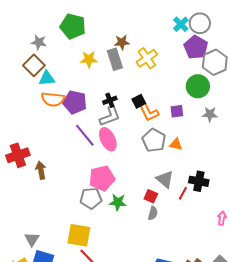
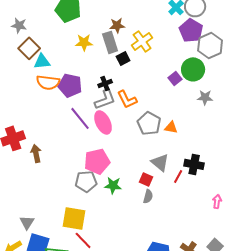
gray star: (39, 42) -> (19, 25), moved
black square: (139, 101) -> (123, 58), moved
purple square: (177, 111) -> (175, 78), moved, turned -32
orange L-shape: (149, 112) -> (127, 99), moved

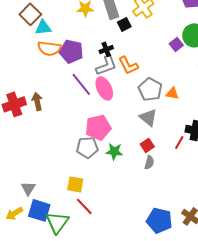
brown arrow: (36, 153) -> (37, 101), moved
gray triangle: (160, 162) -> (148, 117), moved
red square: (146, 179) -> (147, 145), turned 32
yellow square: (74, 218) -> (75, 184), size x0.7

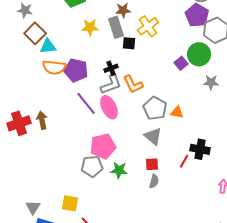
black square: (124, 24) -> (129, 43), turned 32
red square: (147, 145) -> (152, 164), turned 32
yellow square: (75, 184) -> (70, 203), moved

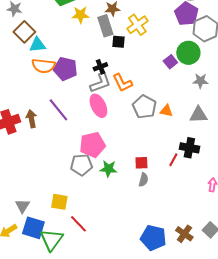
yellow star: (90, 27) -> (80, 15), moved
purple line: (86, 103) -> (58, 110), moved
gray triangle: (153, 136) -> (198, 115), moved, turned -42

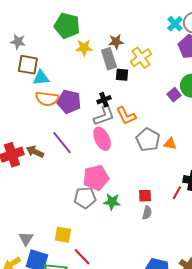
brown square: (24, 32) -> (28, 65), turned -35
brown arrow: (31, 119) -> (35, 152), turned -54

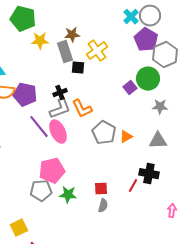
purple line: (62, 143) -> (39, 127), moved
orange triangle: (170, 144) -> (126, 137), turned -40
yellow square: (63, 235) -> (19, 228), turned -36

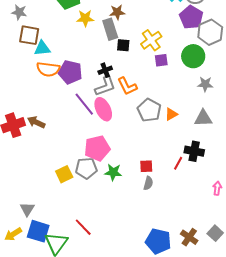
yellow cross: (97, 51) -> (151, 40), moved
purple square: (130, 88) -> (161, 60), moved, turned 32
yellow square: (19, 228) -> (64, 174), moved

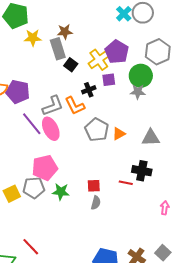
purple pentagon: (191, 17) -> (117, 52), moved
black square: (123, 45) -> (71, 65), turned 32
black cross: (105, 70) -> (89, 90), moved
gray star: (205, 84) -> (138, 92), moved
red line: (178, 163) -> (126, 183), turned 72

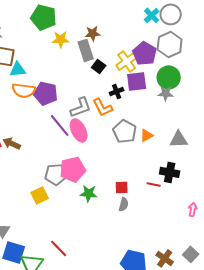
gray hexagon: (158, 52) -> (170, 44), moved
purple square: (109, 80) -> (137, 81), size x1.5
gray pentagon: (34, 188) -> (56, 174), moved

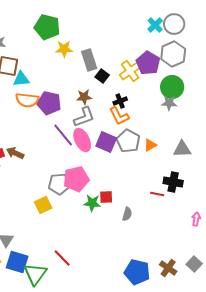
brown star: (93, 33) -> (84, 97), moved
purple square: (137, 81) -> (106, 142), moved, turned 30
orange L-shape: (103, 107) -> (119, 116), moved
red square: (122, 187) -> (106, 197), moved

